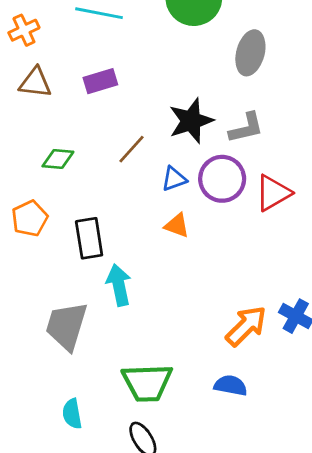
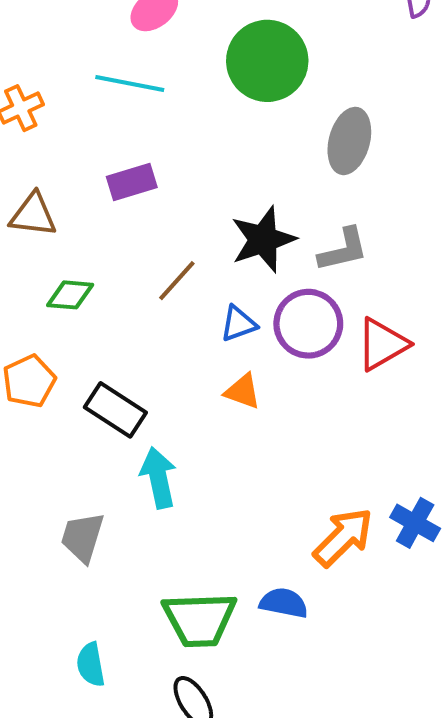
brown triangle: (35, 83) -> (33, 215), moved
black rectangle: (89, 238) -> (115, 410), turned -48
gray trapezoid: (66, 326) -> (82, 537), size x0.7
blue semicircle: (231, 385) -> (284, 603), moved

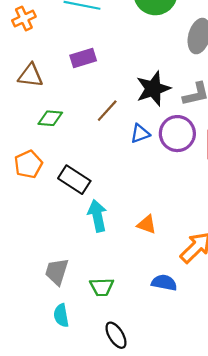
orange triangle: (243, 391) -> (147, 225), moved
gray trapezoid: (82, 537) -> (57, 272), moved
green trapezoid: (199, 619) -> (102, 287), moved, size x0.6

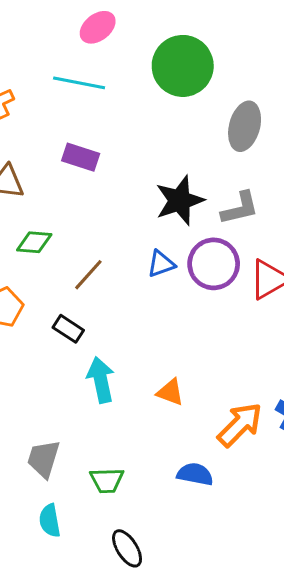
purple rectangle: (83, 58) -> (81, 157), turned 35
brown line: (107, 111) -> (88, 275), moved
black rectangle: (74, 180) -> (68, 329), size x0.7

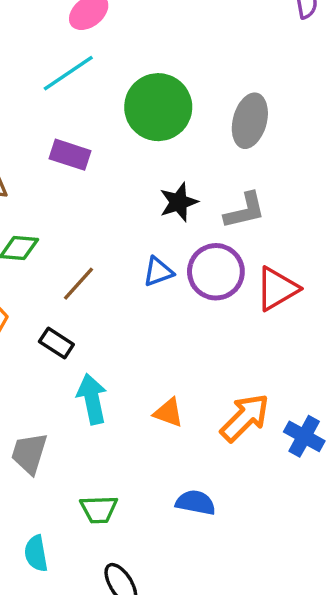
green circle: (183, 66) -> (158, 107), moved
cyan line: (79, 83) -> (68, 73), turned -45
black star: (180, 200) -> (179, 202), size x0.7
orange arrow: (240, 425) -> (245, 418), moved
gray trapezoid: (44, 459) -> (29, 453), moved

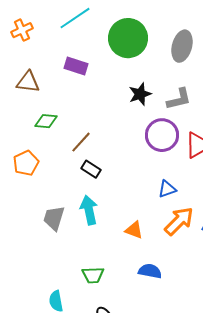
blue triangle: (158, 272) -> (167, 189), moved
black rectangle: (56, 343) -> (91, 169), moved
orange triangle: (168, 413) -> (134, 230), moved
gray trapezoid: (29, 453) -> (54, 218), moved

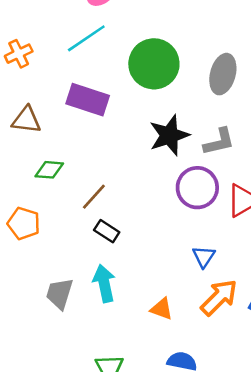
purple rectangle: (76, 66) -> (88, 100), size x1.4
black star: (140, 94) -> (169, 135), size x1.4
orange pentagon: (26, 163) -> (24, 223), turned -30
blue triangle: (167, 189) -> (204, 257), turned -36

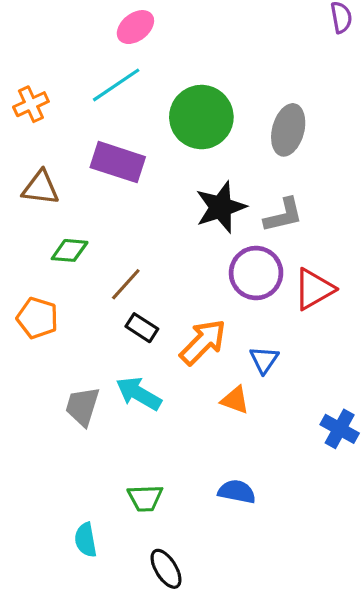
cyan arrow: (104, 283) -> (139, 394), turned -48
orange arrow: (219, 297) -> (203, 342), moved
orange triangle: (162, 309) -> (235, 400), moved

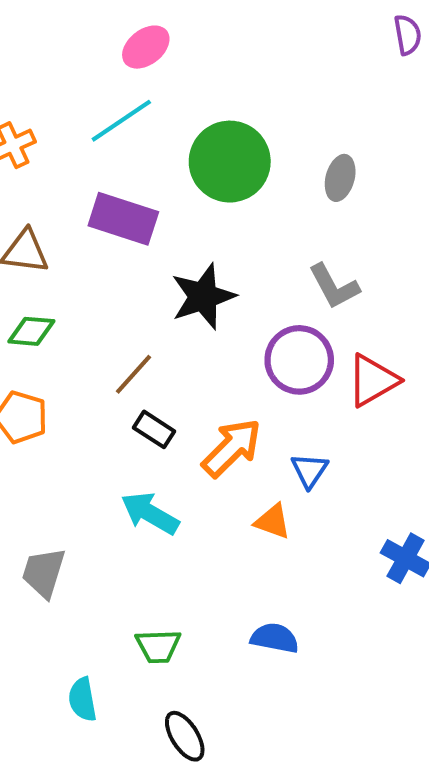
gray ellipse: (288, 130) -> (340, 178), size x0.7
black star: (221, 207) -> (203, 297), moved
gray L-shape: (283, 215) -> (334, 286), turned 75
green diamond: (70, 250) -> (31, 331), moved
gray trapezoid: (82, 406) -> (44, 573), moved

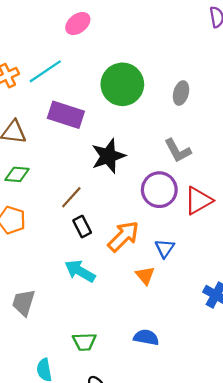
cyan line: (121, 121) -> (45, 71), moved
black rectangle: (154, 429) -> (82, 227), turned 30
orange triangle: (273, 521) -> (145, 275), turned 30

